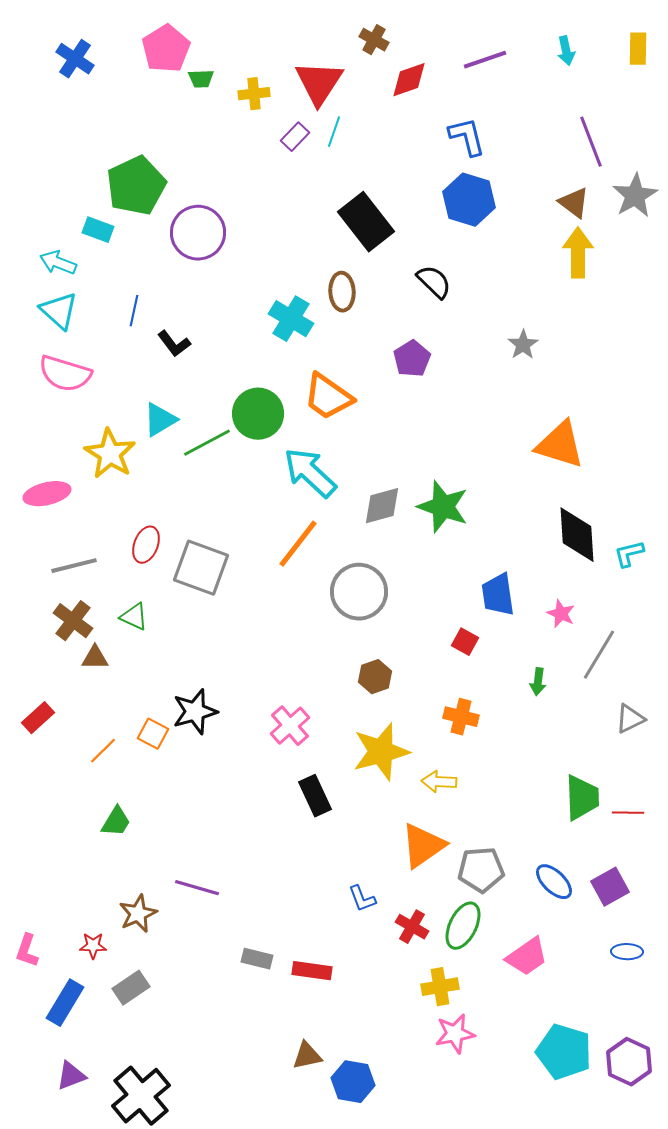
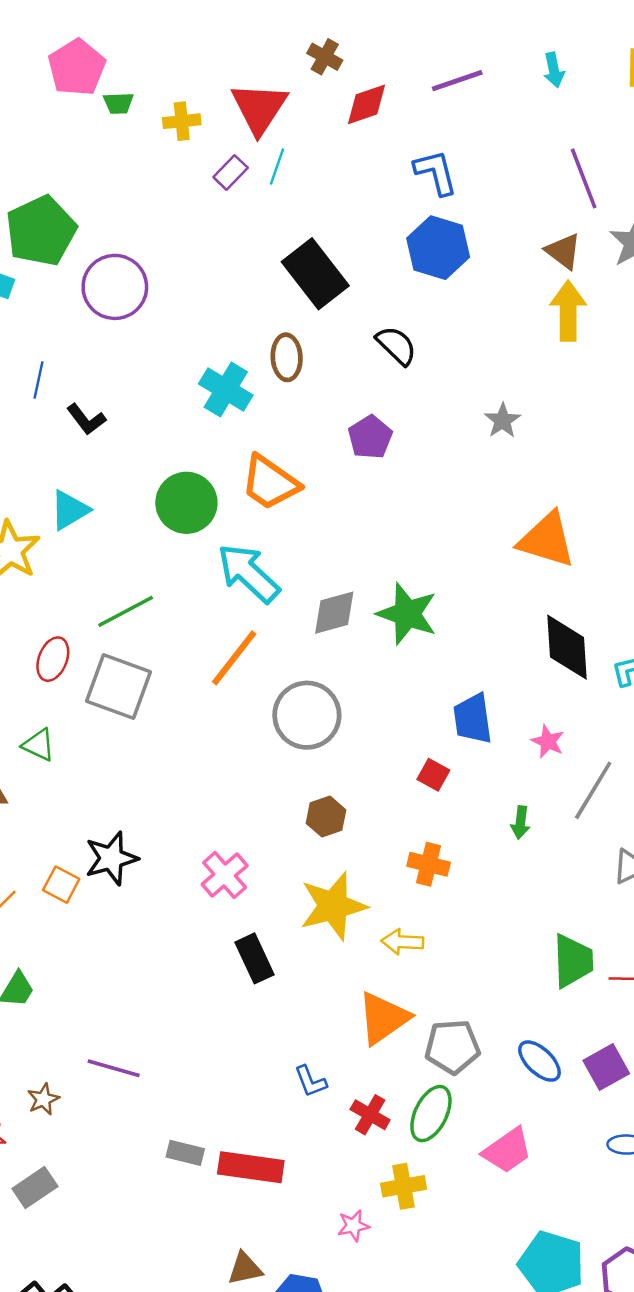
green line: (207, 443) -> (126, 611), moved
brown star: (138, 914) -> (43, 1099), size x0.7
red rectangle: (312, 971) -> (251, 1167), size x1.4
pink star: (455, 1034) -> (353, 1226), moved, size x0.7

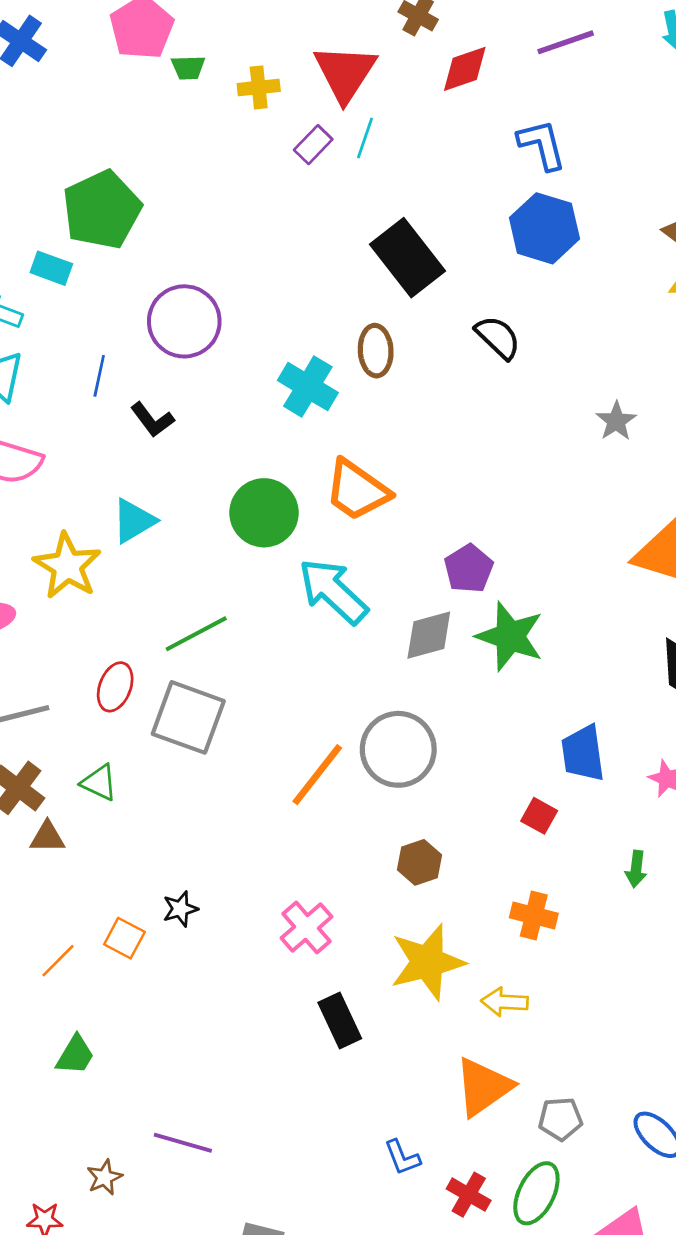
purple circle: (115, 287) -> (184, 321), moved
purple pentagon: (370, 437) -> (469, 569), moved
orange line: (234, 658) -> (317, 775), moved
black star: (111, 858) -> (180, 909), size x0.6
gray pentagon: (452, 1047) -> (560, 1119), size x0.7

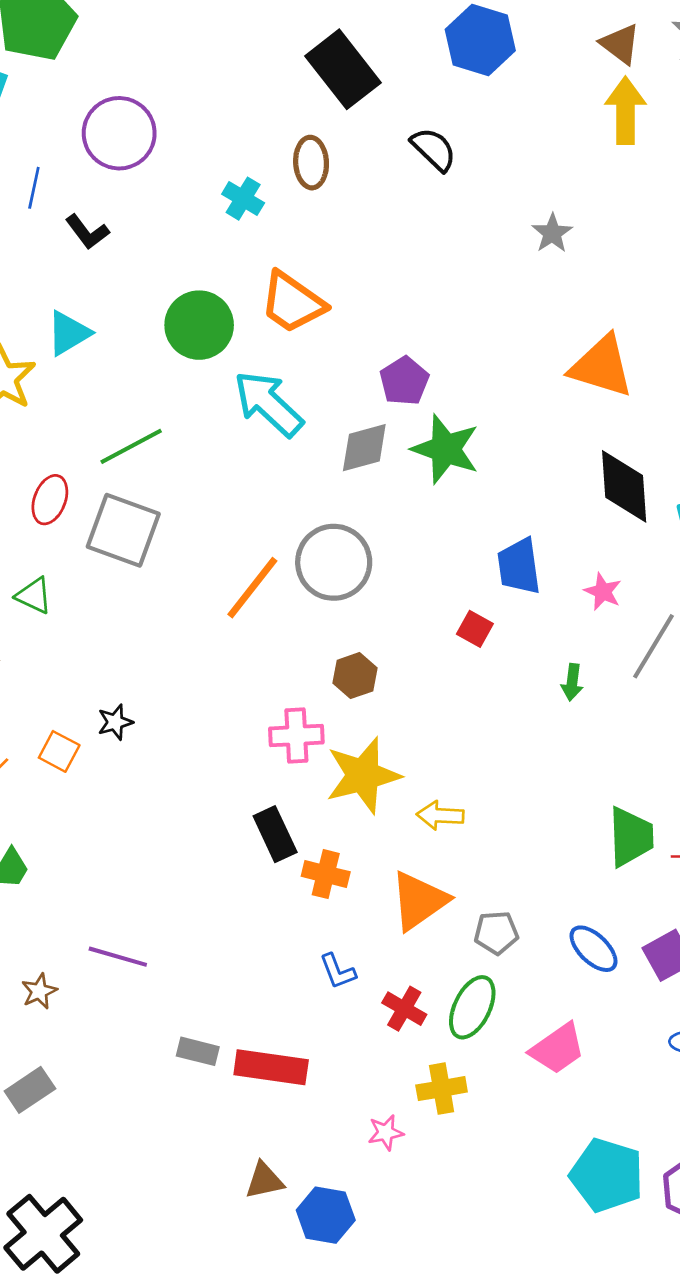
cyan cross: (308, 387) -> (243, 199), size x0.7
orange cross: (534, 915) -> (326, 874), moved
pink cross: (307, 927) -> (296, 735), moved, turned 38

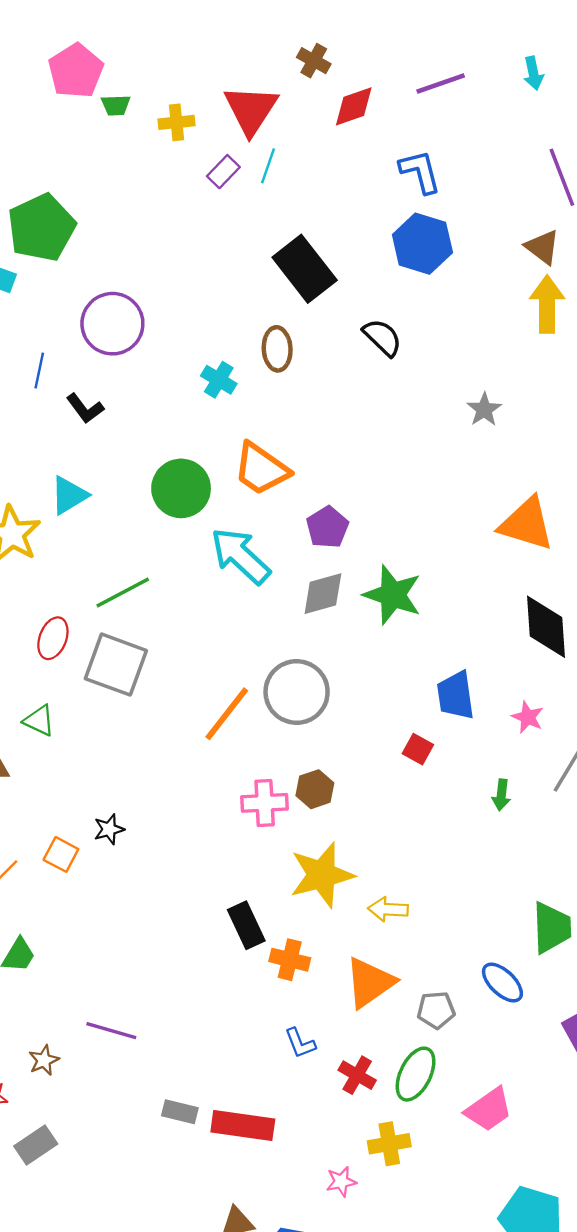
purple pentagon: (404, 381) -> (327, 527), moved
pink cross: (296, 735) -> (265, 803), moved
blue ellipse: (594, 949) -> (502, 983), moved

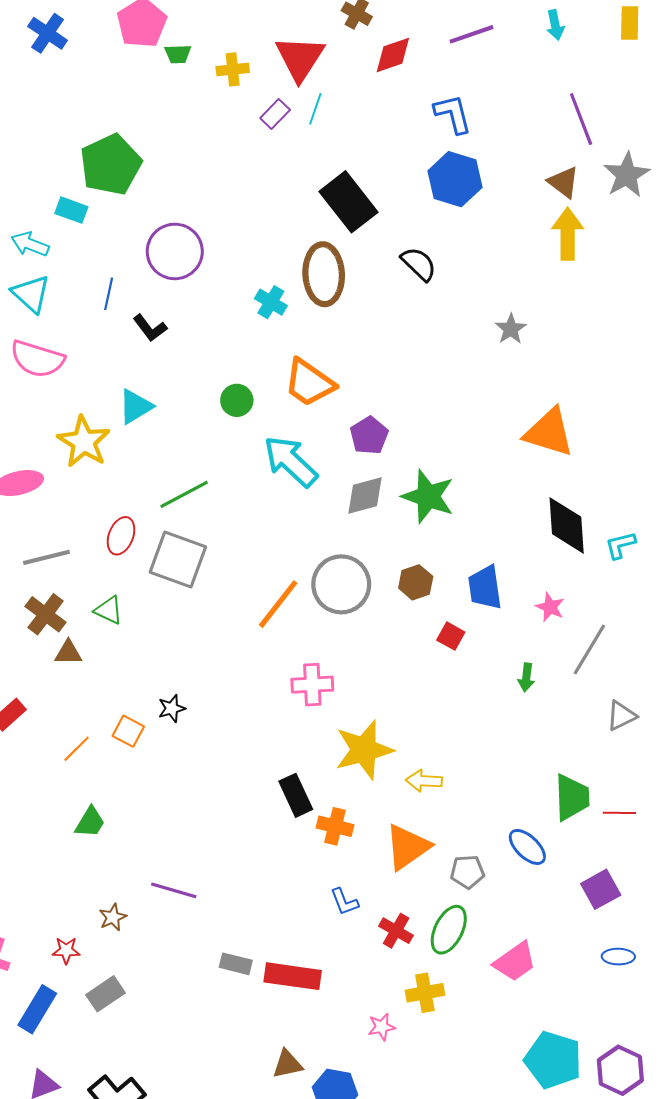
brown ellipse: (277, 349) -> (324, 274), size x1.5
green circle: (181, 488) -> (237, 400), size x0.6
brown hexagon: (315, 789) -> (416, 582), moved

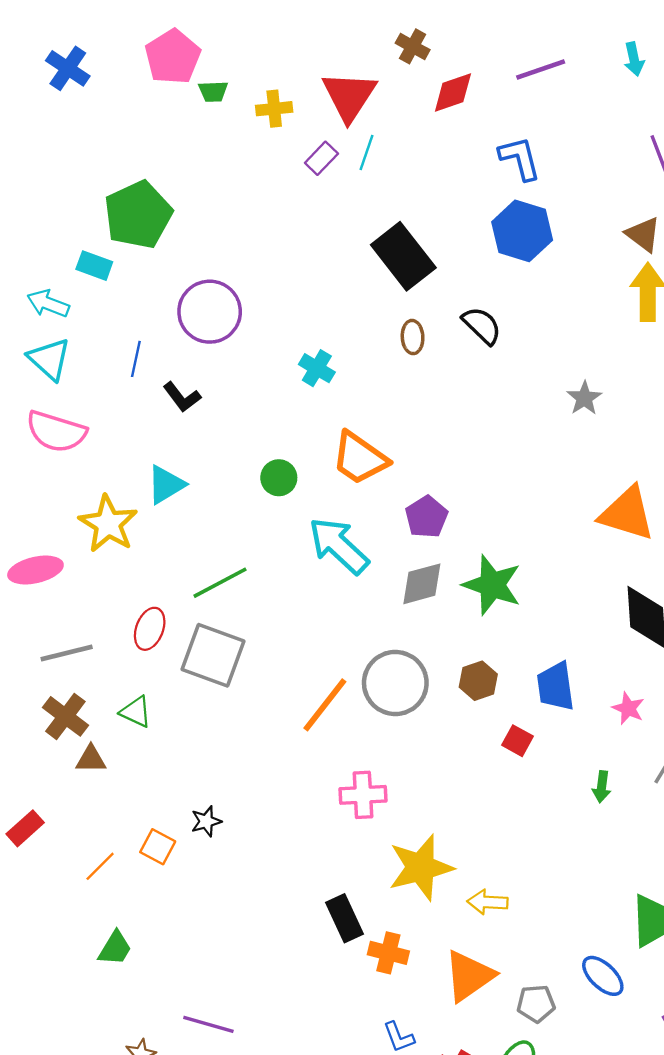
brown ellipse: (324, 274) -> (413, 337), moved, size x0.5

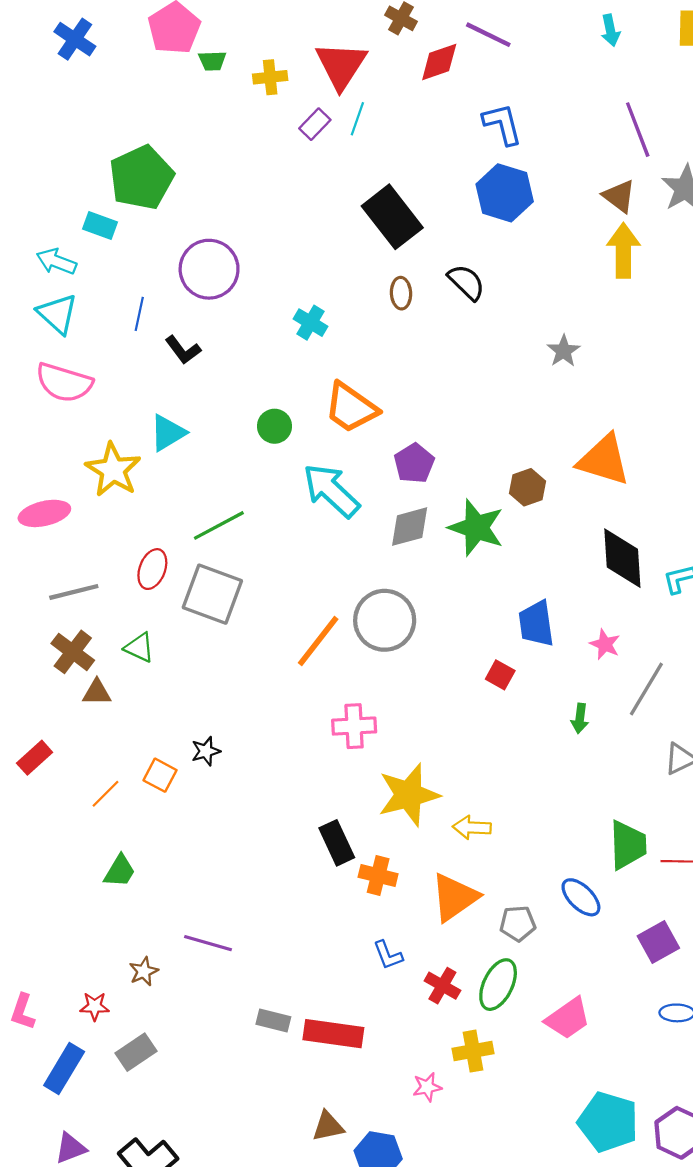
purple line: (541, 69) -> (488, 35), moved, turned 45
brown hexagon: (478, 681) -> (528, 487), moved

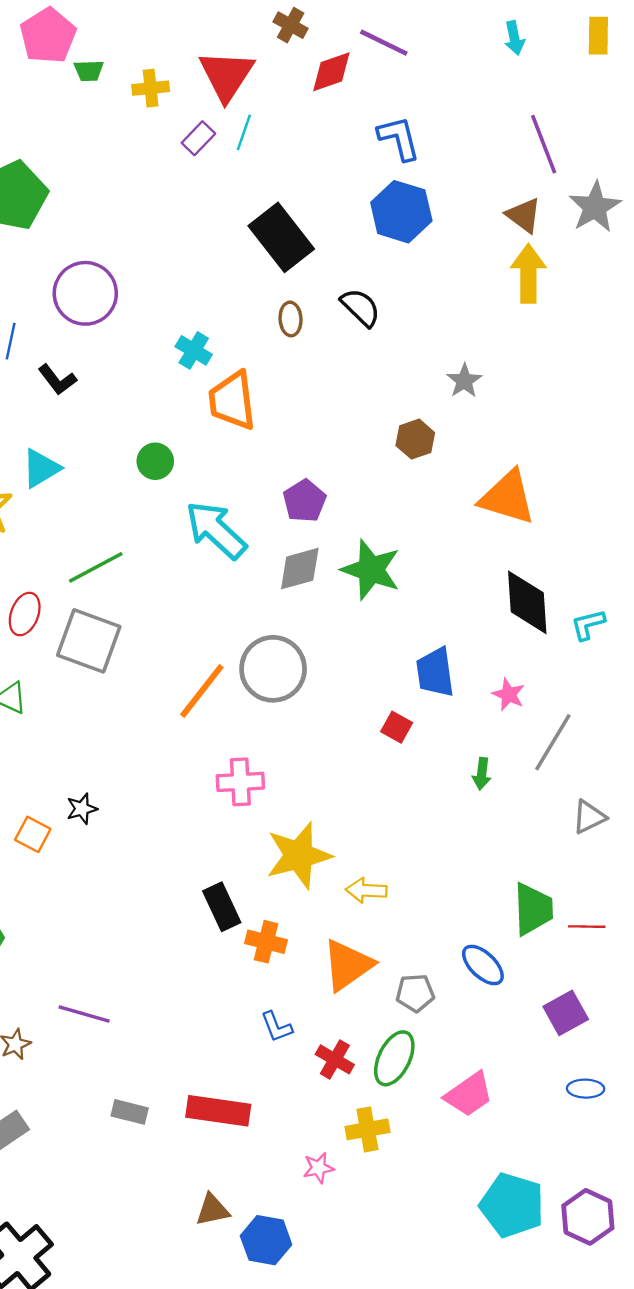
orange trapezoid: (351, 408) -> (232, 401), moved, turned 48
brown hexagon: (528, 487) -> (415, 439), moved
gray rectangle: (273, 1021) -> (130, 1112), moved

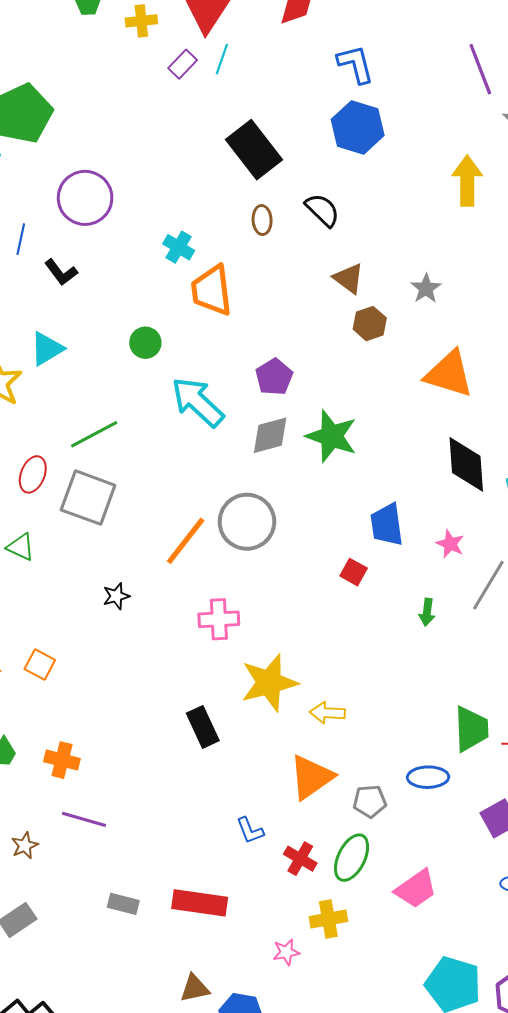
brown triangle: (524, 215) -> (349, 278), moved
gray star: (464, 381) -> (426, 288), moved
black star: (82, 809) -> (116, 596), moved
orange cross: (266, 942) -> (62, 760), moved
blue ellipse: (483, 965) -> (428, 777), turned -45

